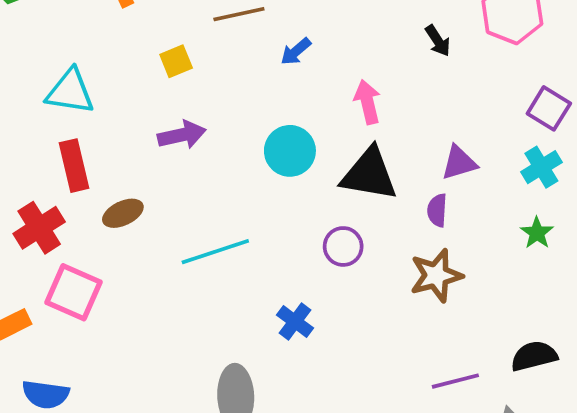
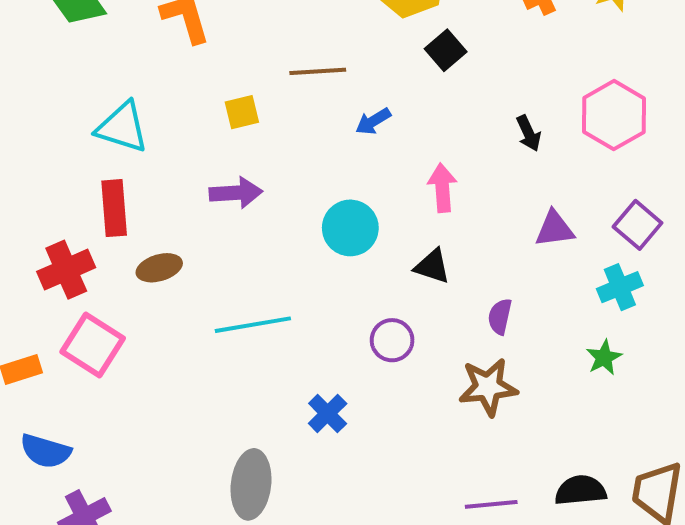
purple triangle: (459, 163) -> (555, 229), moved
black triangle: (369, 174) -> (432, 266), size x0.6

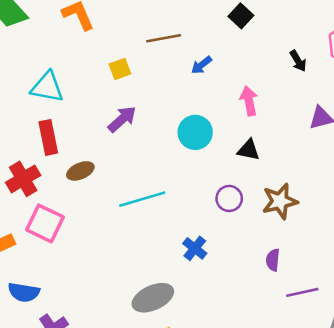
purple arrow: (236, 193) -> (122, 119), turned -32
purple semicircle: (500, 317) -> (273, 260), moved
brown star: (488, 387) -> (280, 201), moved
gray ellipse: (251, 484) -> (153, 298), turned 66

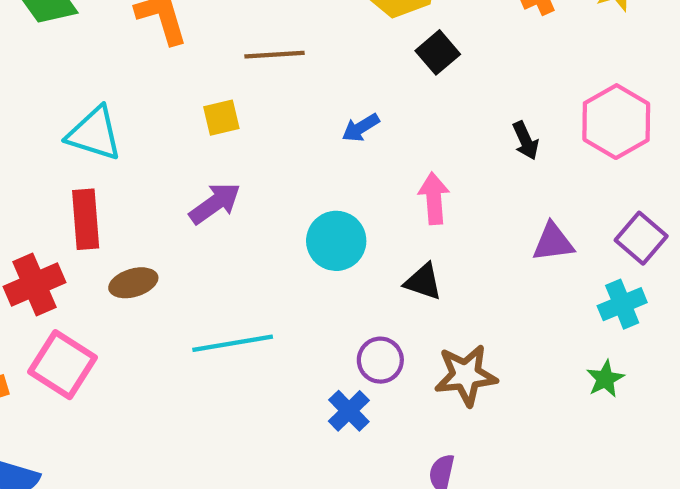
brown line: (164, 38) -> (275, 55), moved
blue cross: (195, 248) -> (349, 411), moved

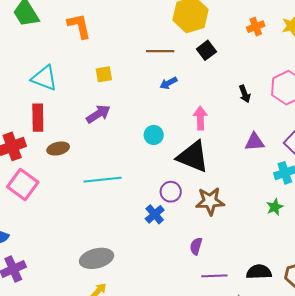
brown line: (275, 55) -> (160, 51), moved
cyan circle: (336, 241) -> (154, 135), size x0.7
black triangle: (423, 282) -> (193, 157), size x1.8

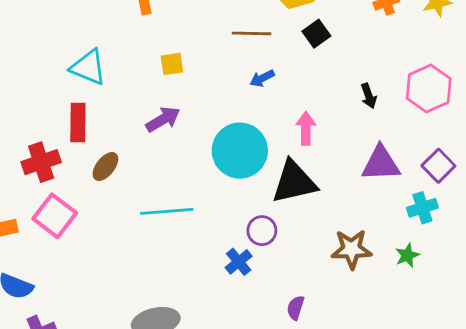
cyan circle: (154, 135) -> (240, 151), size x2.0
purple triangle: (254, 142) -> (381, 164), size x1.4
brown ellipse: (58, 149) -> (105, 167), turned -40
black triangle: (193, 157) -> (294, 182), turned -36
brown star: (210, 201) -> (351, 249), moved

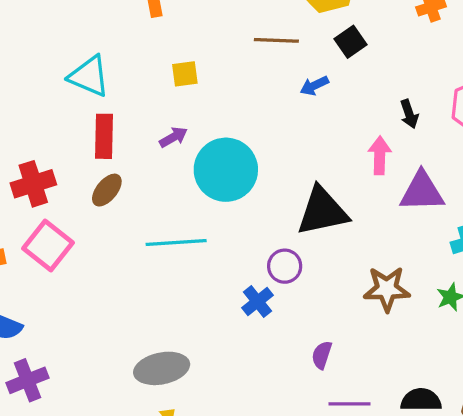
blue arrow: (262, 78) -> (314, 86), moved
purple arrow: (163, 119) -> (173, 137), size x0.7
red rectangle: (78, 123) -> (104, 136), moved
pink arrow: (306, 128) -> (380, 155), moved
cyan circle: (240, 151) -> (226, 170), moved

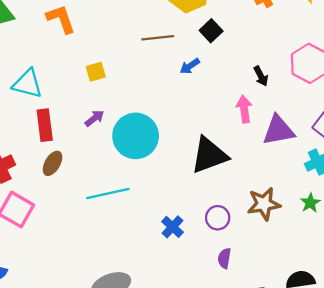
purple circle: (285, 266) -> (218, 218), moved

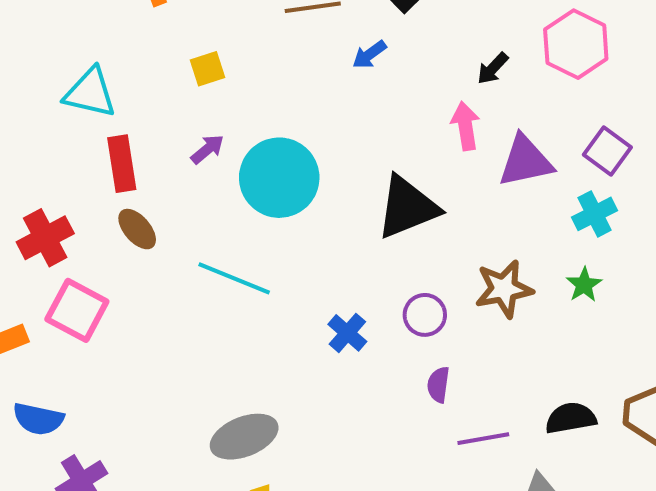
black arrow: (261, 76) -> (493, 68), turned 72
brown ellipse: (53, 163) -> (137, 229), turned -70
cyan line: (108, 193) -> (234, 278), turned 36

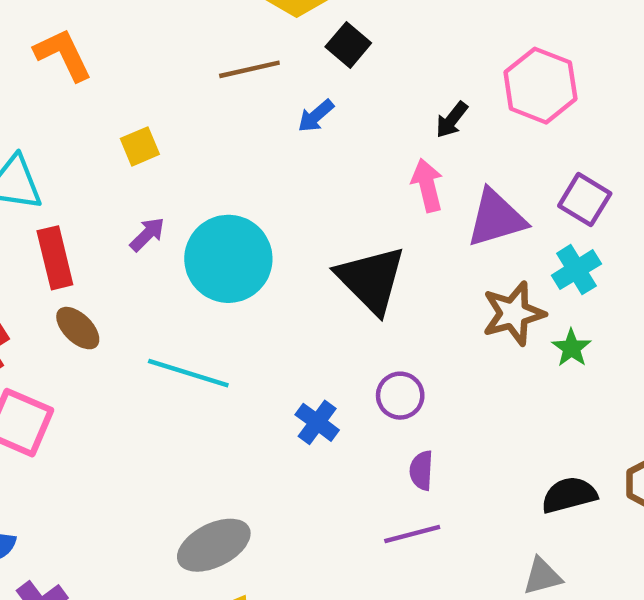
black triangle: (407, 207) -> (371, 280), turned -48
brown star: (504, 289) -> (513, 314), moved
purple line: (483, 439) -> (412, 534), moved

